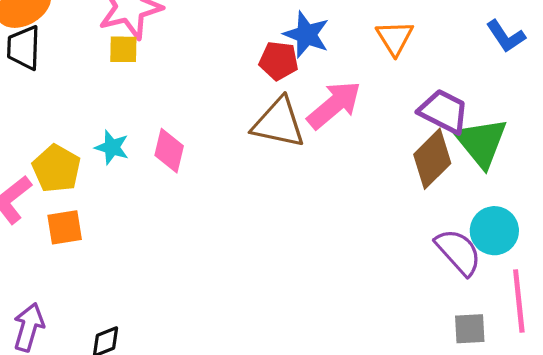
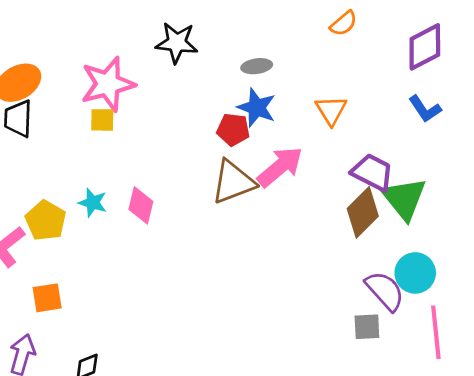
brown triangle: (279, 123) -> (233, 182), turned -33
orange square: (65, 227) -> (47, 298), moved
gray square: (470, 329) -> (367, 327), moved

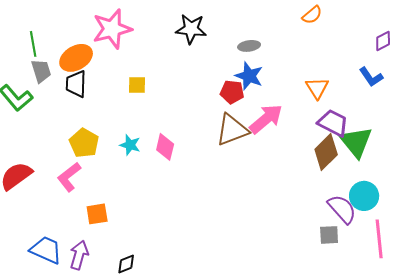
purple diamond: (425, 47) -> (383, 41), moved, size x0.6
pink star: (108, 84) -> (112, 29), moved
orange triangle: (331, 110) -> (317, 88), moved
yellow pentagon: (46, 221) -> (84, 143), moved

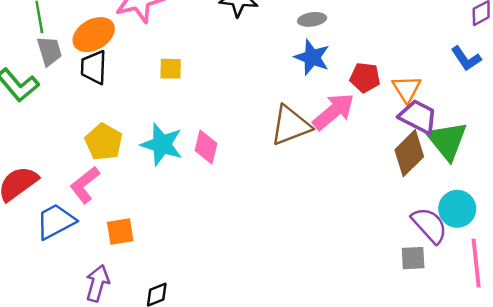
orange triangle: (317, 88) -> (407, 89), moved
red pentagon: (232, 92) -> (365, 77), moved
cyan star: (130, 145) -> (162, 144), size x1.6
blue trapezoid: (46, 250) -> (56, 221), moved, turned -52

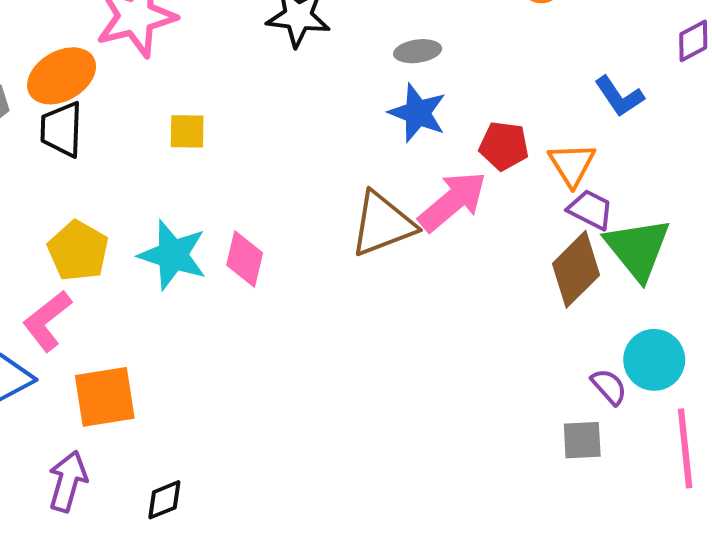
blue L-shape: (466, 59) -> (619, 96), moved
purple trapezoid: (418, 117) -> (590, 210), size x0.7
purple semicircle: (429, 225) -> (609, 387), size x0.6
orange square: (120, 232) -> (105, 397), size x1.4

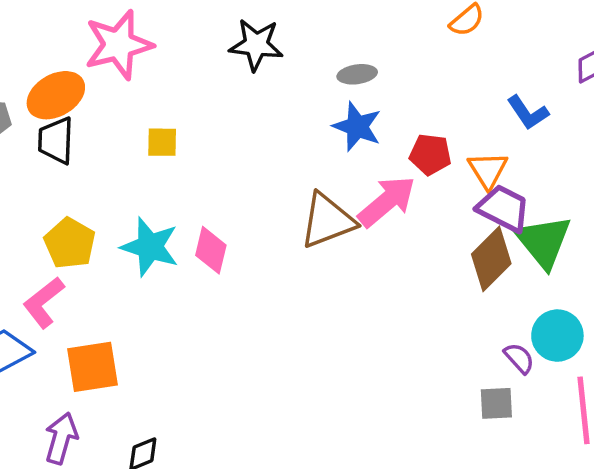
purple trapezoid: (590, 210) -> (503, 208), size x1.4

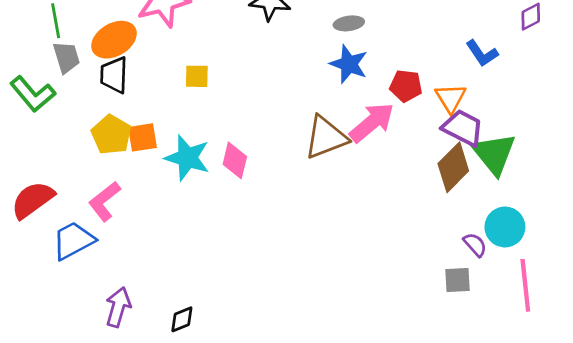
yellow pentagon: (70, 243) -> (111, 135), moved
orange square: (92, 367) -> (143, 137), moved, size x0.7

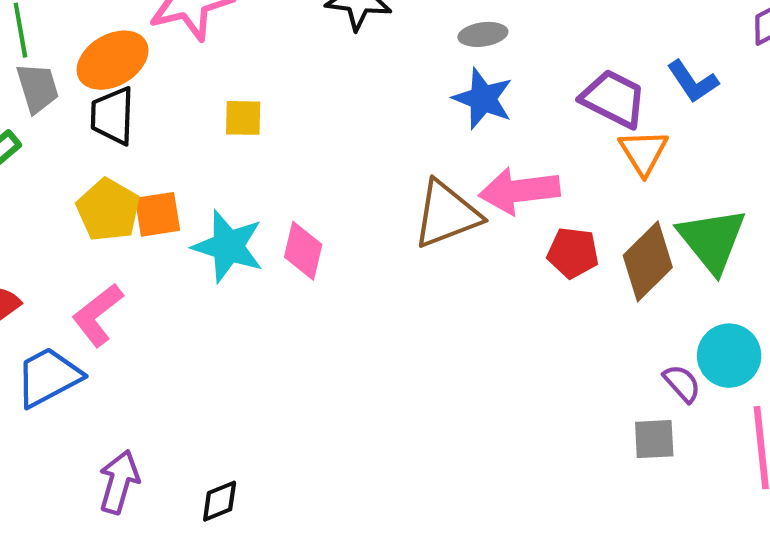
red pentagon: (406, 86) -> (573, 253), moved
pink arrow: (372, 122) -> (519, 191), turned -147
purple trapezoid: (463, 128) -> (613, 99), moved

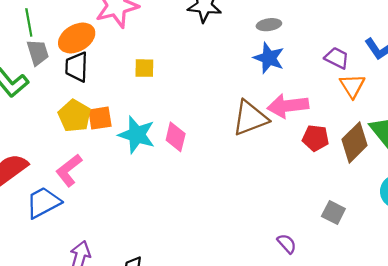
purple trapezoid: (613, 99) -> (337, 58), size x0.7
purple semicircle: (682, 383) -> (287, 244), moved
gray square: (654, 439) -> (333, 213), moved, turned 30

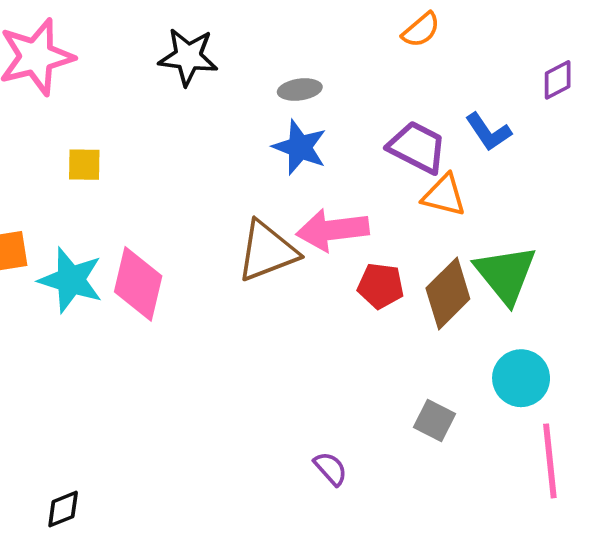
purple trapezoid: (337, 58) -> (417, 147), size x1.4
orange triangle: (352, 86) -> (444, 195), turned -44
pink diamond: (176, 137) -> (138, 284), size x1.4
gray square: (333, 213) -> (434, 421), moved

